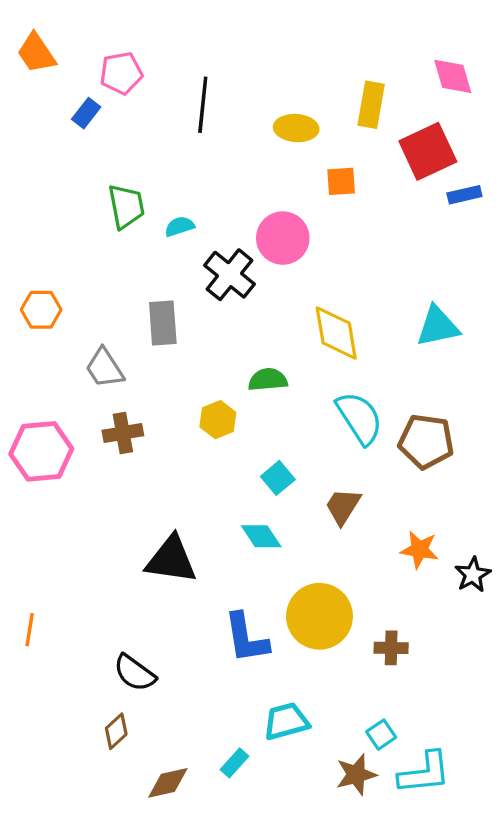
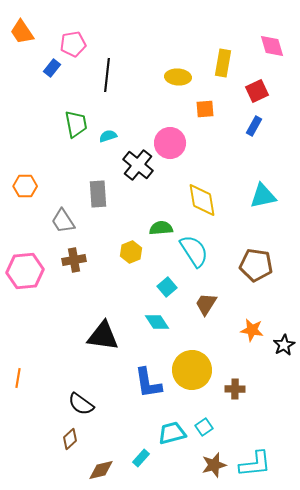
black line: (203, 105) -> (107, 75), moved
red square: (428, 151) -> (257, 91), size x0.7
blue rectangle: (464, 195) -> (254, 126), moved, turned -48
cyan semicircle: (359, 418) -> (194, 251), moved
cyan square: (381, 735) -> (204, 427), moved

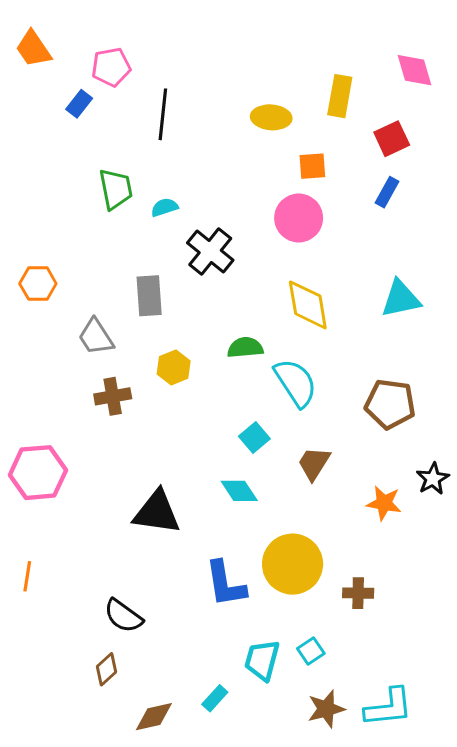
pink circle: (170, 143) -> (299, 218), moved
yellow hexagon: (131, 252) -> (174, 367), moved
pink hexagon: (25, 271) -> (38, 473), moved
black star: (284, 345) -> (433, 479), moved
cyan trapezoid: (172, 433) -> (262, 660), turned -60

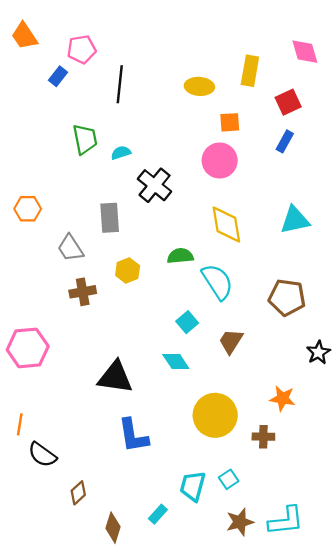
orange star: (384, 503) -> (282, 398), moved
blue L-shape: (225, 584) -> (133, 436), moved
black semicircle: (123, 616) -> (42, 455), moved
brown diamond: (154, 717) -> (113, 528), turned -60

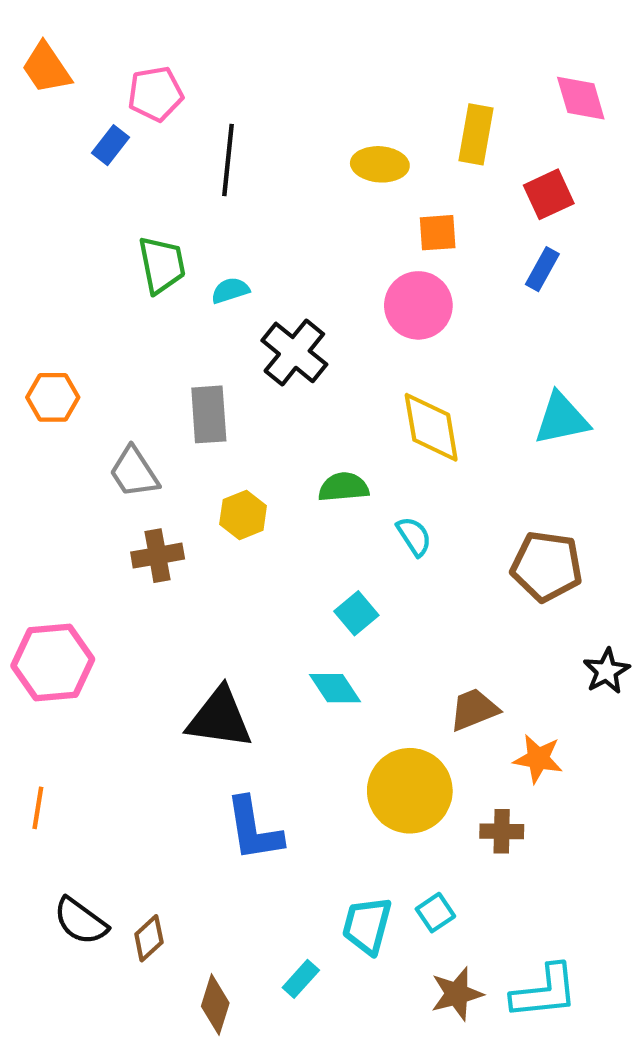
cyan semicircle: (217, 282) -> (414, 536), size x0.6
brown trapezoid: (231, 341) -> (474, 709), moved, turned 36
black semicircle: (42, 455) -> (81, 921), moved

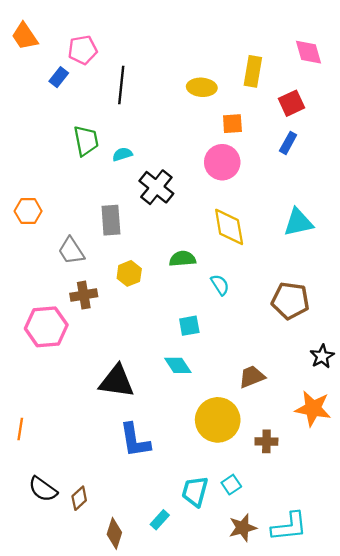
cyan square: (356, 613) -> (189, 326), turned 30
pink hexagon: (53, 662) -> (46, 327), moved
orange star: (538, 759) -> (313, 409), moved, size x1.4

